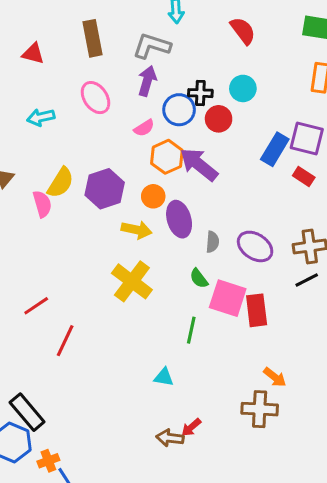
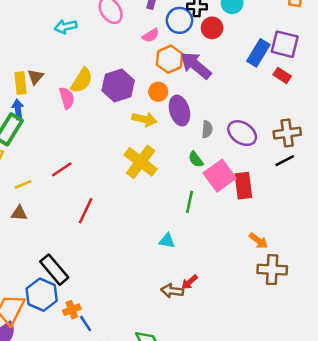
pink square: (228, 298) -> (220, 176), turned 36
red line: (36, 306) -> (62, 169), moved
brown cross: (260, 409) -> (272, 270), moved

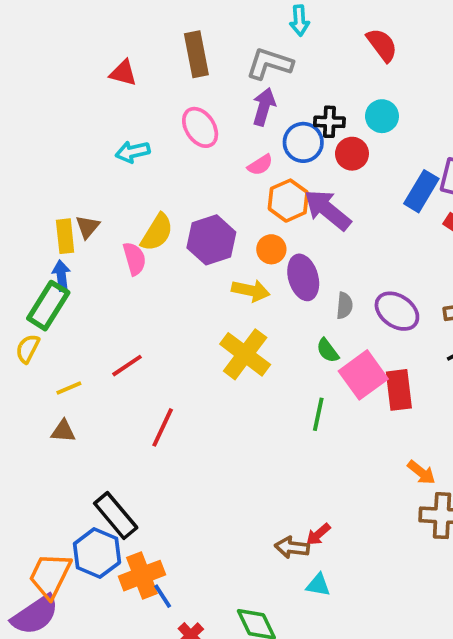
cyan triangle: (167, 241) -> (318, 585), moved
orange cross: (72, 310) -> (142, 576), size x1.6

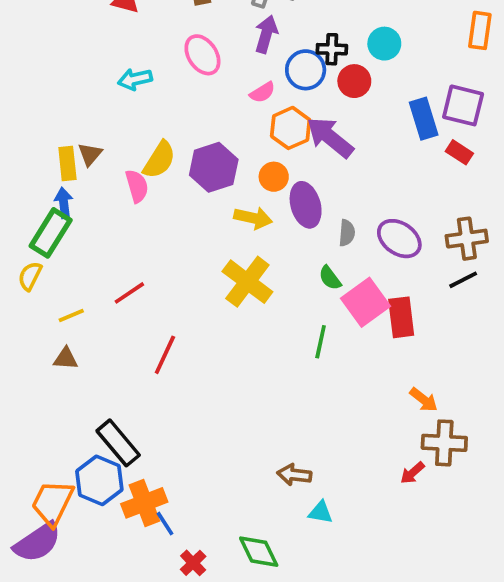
blue rectangle: (421, 191) -> (424, 119), turned -48
red arrow: (318, 534) -> (412, 473), moved

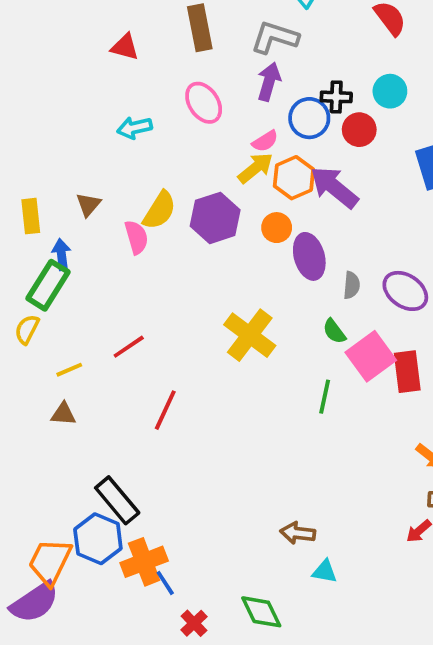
yellow rectangle: (67, 164) -> (31, 216), moved
yellow arrow: (253, 218) -> (255, 168), moved, turned -51

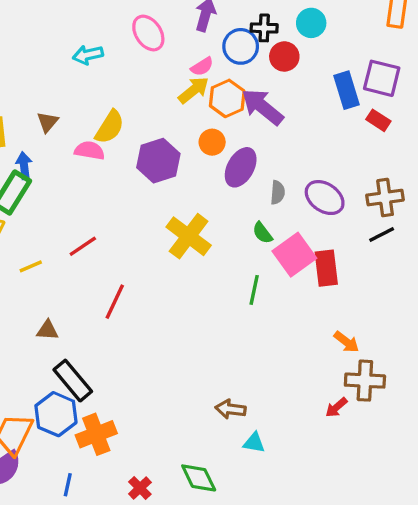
purple hexagon: (215, 218) -> (158, 161), moved
pink semicircle: (136, 237) -> (90, 151), turned -64
purple ellipse: (309, 256) -> (241, 167), turned 45
brown triangle: (63, 414) -> (48, 330), moved
blue line: (165, 583) -> (68, 485), moved, turned 45

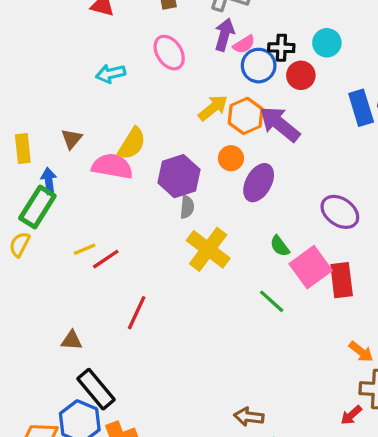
pink semicircle: (202, 67) -> (244, 44), moved
pink semicircle: (90, 151) -> (112, 166), size x1.4
gray semicircle: (278, 193) -> (187, 207), moved
yellow line: (31, 266) -> (85, 249), moved
green line: (254, 290) -> (272, 301), turned -60

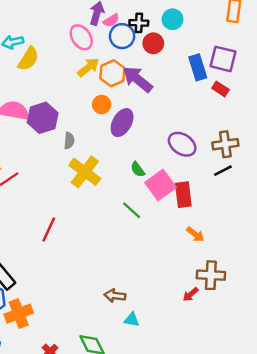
pink ellipse: (169, 53) -> (81, 37), moved
yellow semicircle: (132, 144) -> (28, 59), moved
purple hexagon: (179, 176) -> (43, 118), moved
red line: (137, 313) -> (49, 230), moved
orange arrow: (361, 352) -> (195, 234), moved

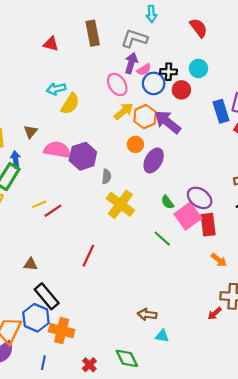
purple ellipse: (182, 144) -> (200, 198), moved
orange cross: (19, 314) -> (62, 331), turned 35

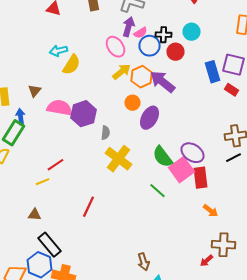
green semicircle: (167, 202) -> (162, 157), size x1.6
yellow line: (39, 204) -> (42, 182), moved
brown arrow: (147, 315) -> (144, 262), turned -114

